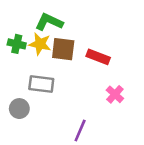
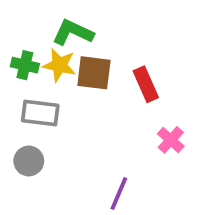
red rectangle: (98, 57) -> (146, 84), turned 45
gray rectangle: (41, 84) -> (40, 113), moved

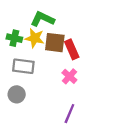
red rectangle: (146, 84) -> (72, 49), moved
pink cross: (171, 140) -> (69, 76), moved

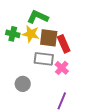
gray rectangle: (23, 66) -> (44, 59), moved
gray circle: (17, 94) -> (23, 84), moved

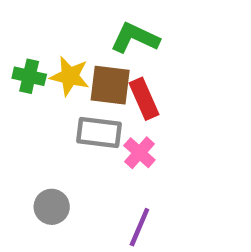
green L-shape: (38, 17) -> (135, 38), moved
gray circle: (23, 84) -> (52, 207), moved

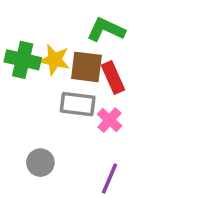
green cross: (29, 76) -> (23, 60), size x1.4

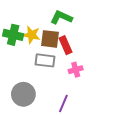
pink cross: (110, 120) -> (76, 70), moved, turned 32
gray circle: (40, 163) -> (23, 94), size x1.5

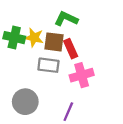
pink cross: (76, 70) -> (82, 75), size x1.5

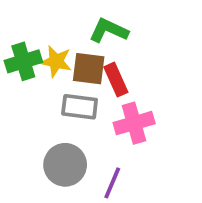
green cross: (14, 38) -> (23, 61), turned -30
gray circle: (25, 102) -> (65, 165), moved

